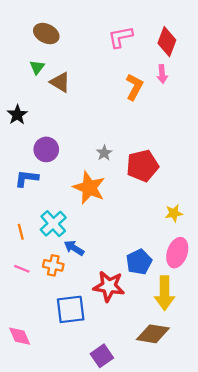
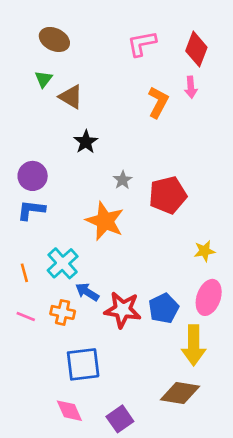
black star: (17, 115) -> (86, 142), moved
purple circle: (46, 149) -> (33, 176), moved
red star: (109, 286) -> (123, 310), moved
pink diamond: (20, 336) -> (69, 411), moved

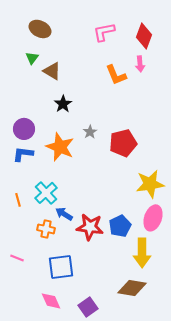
orange L-shape: (158, 102) -> (116, 75), turned 130
orange star: (105, 221) -> (60, 147), moved
yellow star: (205, 251) -> (150, 184), size x1.8
pink line: (26, 317) -> (17, 258), moved

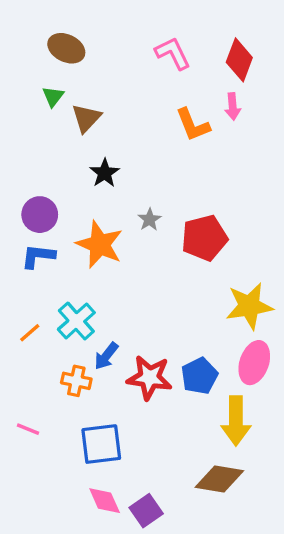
pink L-shape: (104, 32) -> (173, 53), turned 75
brown triangle: (52, 71) -> (86, 118), turned 42
orange line: (18, 200) -> (30, 333), turned 64
blue arrow: (64, 214) -> (106, 356), turned -84
pink diamond: (51, 301) -> (105, 501), moved

